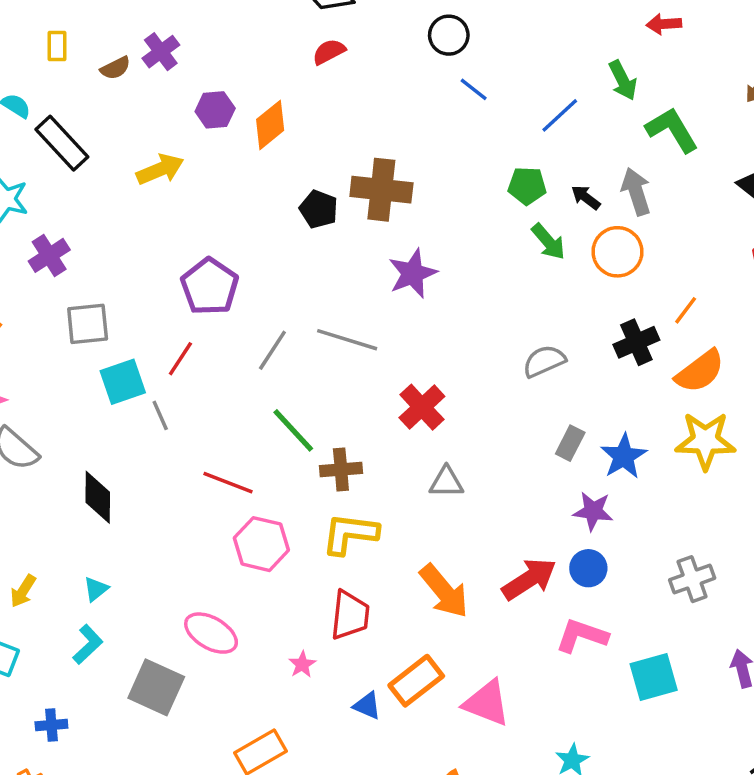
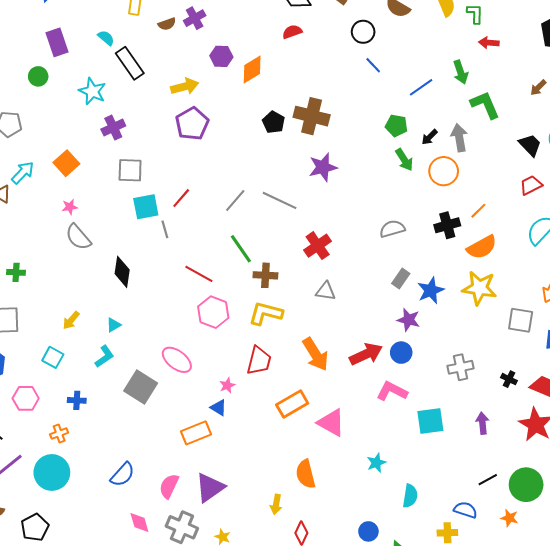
black arrow: (586, 197) -> (430, 137), turned -90
purple pentagon: (210, 287) -> (192, 124), moved
blue triangle: (367, 706) -> (219, 408), moved

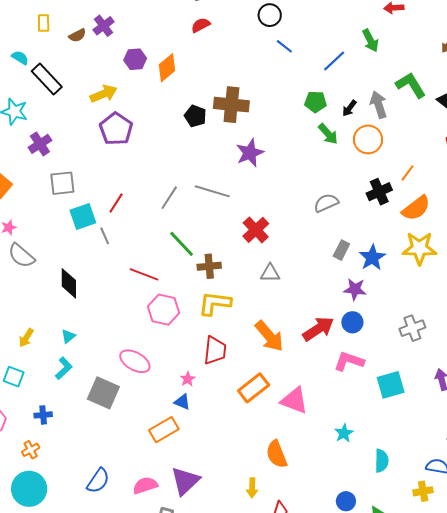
green L-shape: (485, 105) -> (411, 85), moved
pink semicircle: (169, 486) -> (145, 485), turned 55

